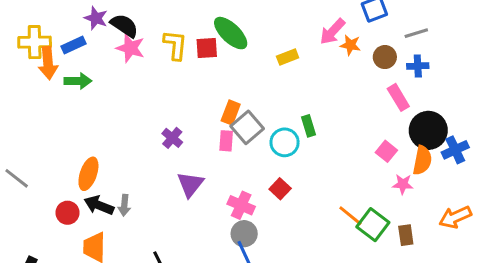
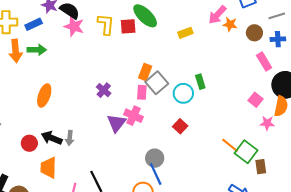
orange arrow: (48, 63) -> (16, 51), moved
orange ellipse: (88, 174) -> (44, 95), moved
pink cross: (241, 205) -> (133, 116), moved
brown rectangle: (406, 235) -> (261, 167), moved

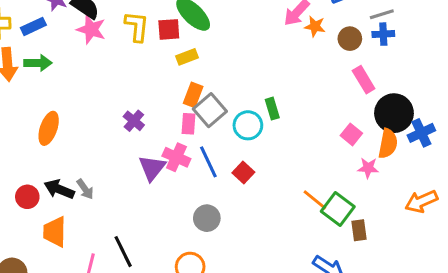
yellow rectangle: (185, 33) -> (187, 57), moved
blue cross: (278, 39) -> (383, 34), moved
gray arrow: (70, 138) -> (85, 189), turned -40
blue line: (156, 174) -> (208, 162), moved

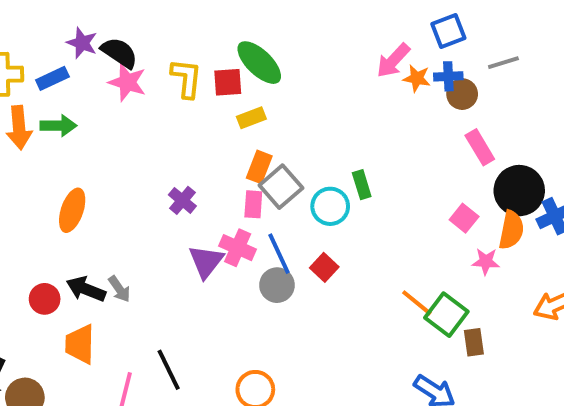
blue cross: (383, 34) -> (448, 76), moved
gray circle: (207, 218) -> (277, 285), moved

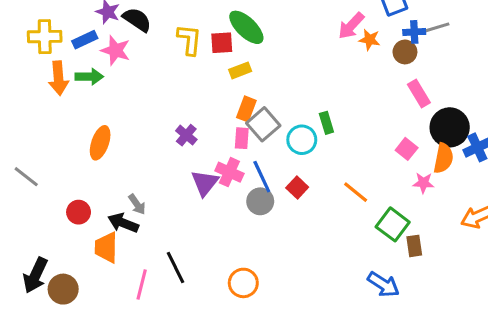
blue cross: (448, 76) -> (414, 32), moved
pink star: (127, 82) -> (115, 50), moved
black arrow: (86, 289) -> (123, 223), moved
orange line: (417, 303) -> (356, 192), moved

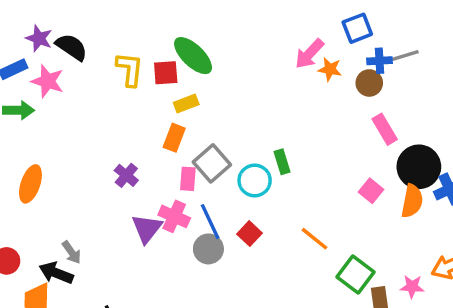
orange rectangle: (246, 109) -> (174, 138), moved
pink star: (423, 183) -> (412, 287), moved

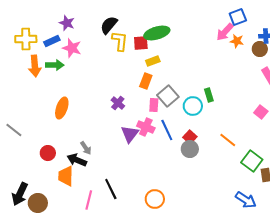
blue square: (357, 28) -> (238, 17), moved
black semicircle: (72, 47) -> (109, 25), moved, turned -84
green ellipse: (193, 56) -> (157, 33), turned -60
gray circle: (208, 249) -> (190, 149), moved

